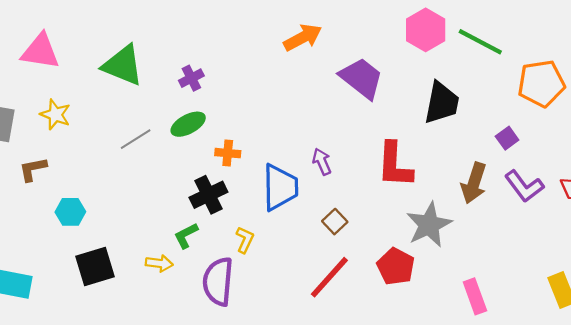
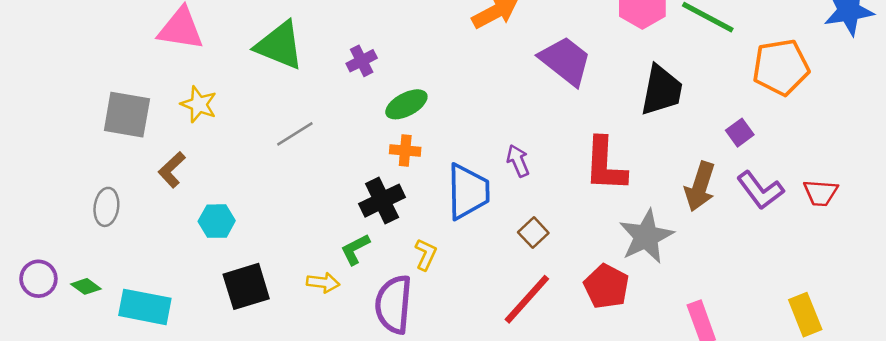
green ellipse: (188, 124) -> (406, 104), moved
brown L-shape: (33, 169) -> (172, 170), turned -32

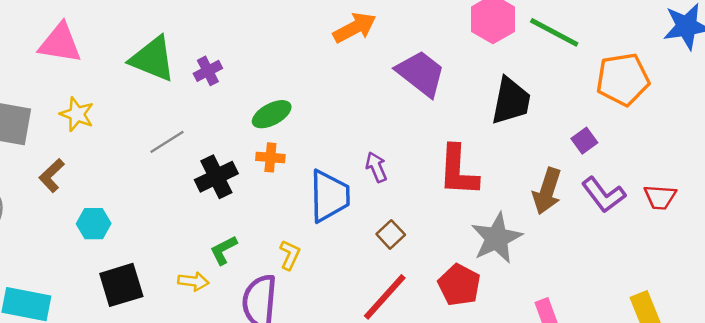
purple cross: (362, 61) -> (208, 71), moved
black cross: (382, 201) -> (216, 177), moved

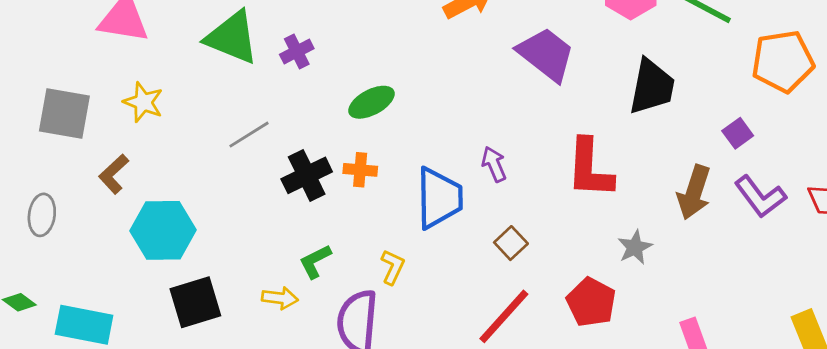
orange cross: (270, 157) -> (360, 170), moved
cyan hexagon: (94, 224) -> (163, 230), size x1.6
gray star: (497, 238) -> (635, 247), size x0.6

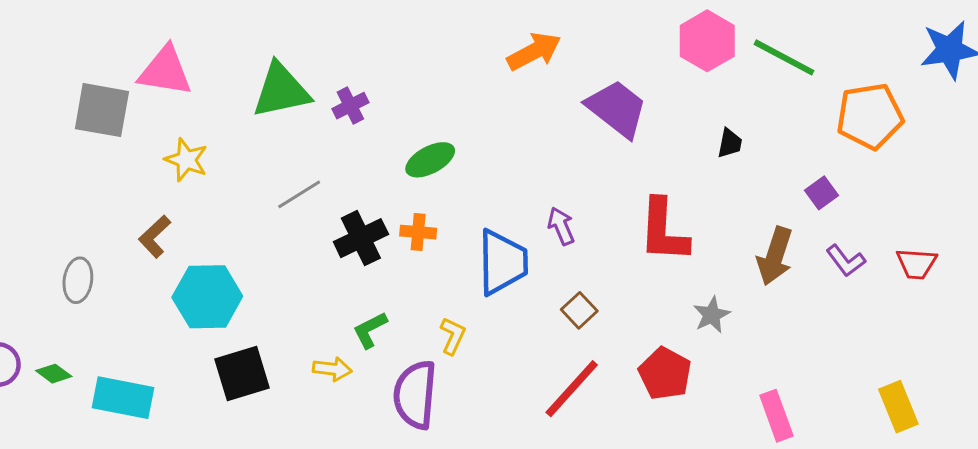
green triangle: (232, 37) -> (281, 91), turned -34
black trapezoid: (652, 87) -> (730, 143), size x0.5
gray square: (64, 113) -> (102, 110), moved
purple L-shape: (760, 197) -> (846, 261), size x0.7

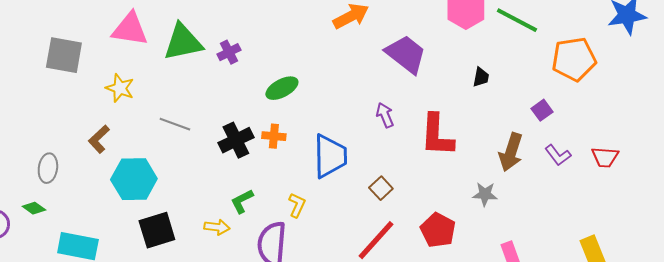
pink triangle: (165, 71) -> (130, 29), moved
gray line: (299, 194) -> (175, 124), moved, turned 52
purple arrow: (561, 226) -> (385, 115), moved
gray star: (712, 315) -> (485, 194), moved, turned 30
green diamond: (54, 374) -> (34, 208), moved

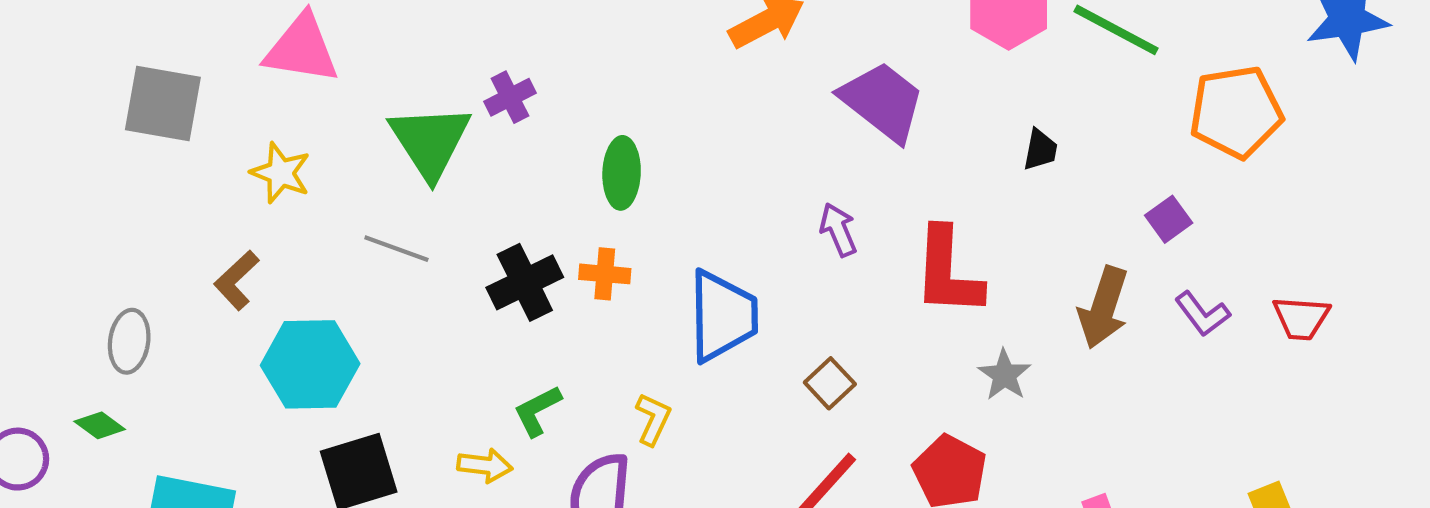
green triangle: (183, 42) -> (430, 141), moved, turned -51
green ellipse: (282, 88) -> (622, 173), turned -60
gray star: (485, 194) -> (1005, 375), moved, turned 30

